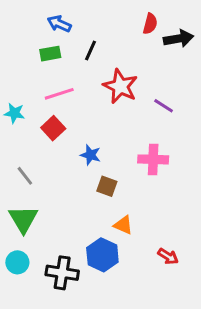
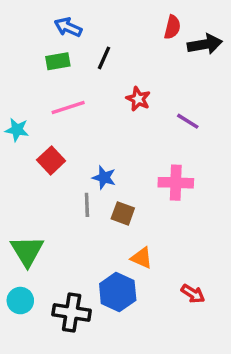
red star: (120, 86) -> (138, 99), size x0.6
red square: (53, 128) -> (51, 160), moved
gray line: (25, 176) -> (87, 205), moved, turned 36

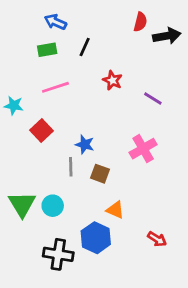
pink cross: (176, 183) -> (143, 149), turned -32
cyan circle: (20, 301) -> (53, 206), moved

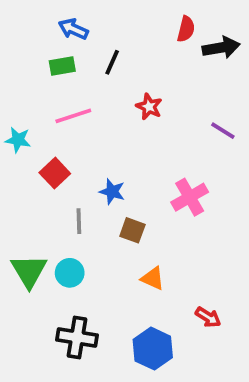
purple line: (153, 98) -> (223, 131), moved
gray line: (71, 167) -> (79, 221), moved
blue hexagon: (96, 238) -> (153, 349), moved

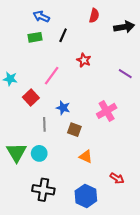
red semicircle: (186, 29) -> (94, 16), moved
pink line: (73, 116) -> (52, 76), moved, turned -36

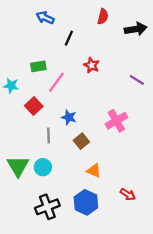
green rectangle: (35, 37) -> (38, 66), moved
brown square: (74, 130) -> (81, 141), turned 32
black cross: (43, 190) -> (47, 207), turned -30
blue hexagon: (86, 196) -> (86, 202), moved

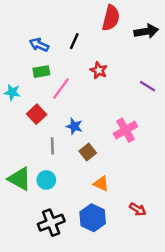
red semicircle: (103, 17) -> (111, 18), size x1.5
blue arrow: (45, 18) -> (39, 45), moved
green triangle: (18, 166) -> (19, 179), turned -30

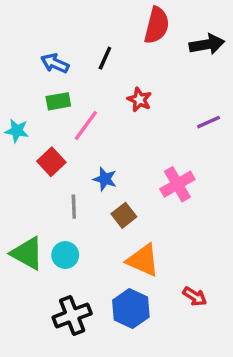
purple line: (147, 86) -> (209, 122), turned -56
orange triangle: (101, 184) -> (143, 260), size x1.5

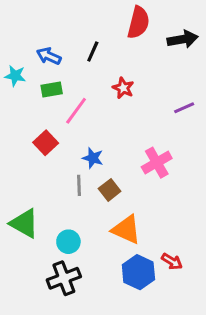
cyan star: (17, 131) -> (15, 76), moved
gray line: (74, 207) -> (79, 185), moved
cyan circle: (65, 255) -> (68, 242), moved
blue hexagon: (131, 309) -> (138, 272), moved

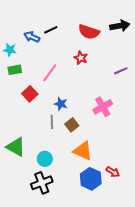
red semicircle: (138, 22) -> (89, 32), moved, turned 95
black line: (93, 51) -> (51, 30), moved, turned 40
green rectangle: (52, 89) -> (15, 70), moved

